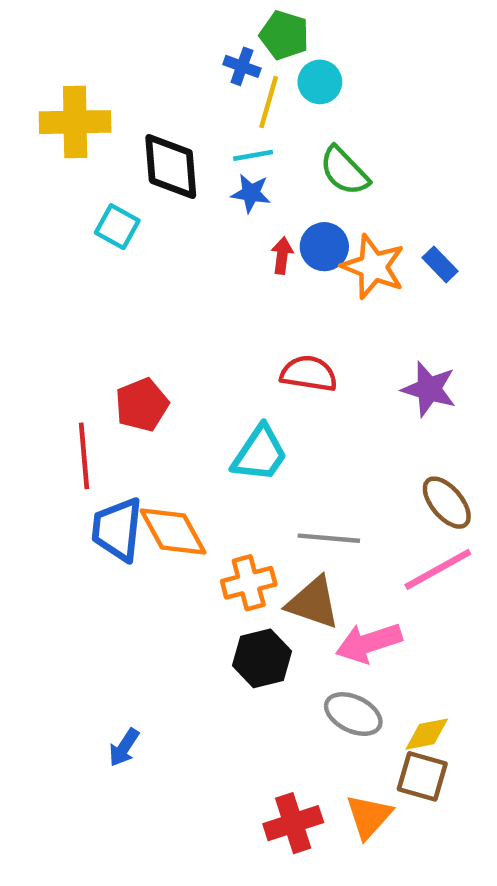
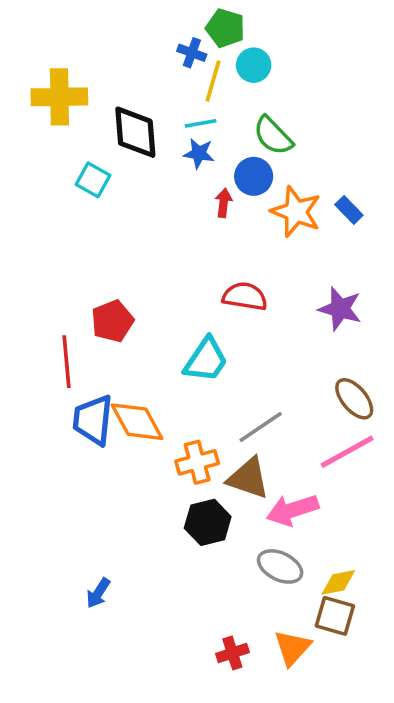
blue circle: (324, 247) -> (254, 176), moved
gray line: (329, 538) -> (261, 427), turned -39
red cross: (293, 823) -> (232, 653), size x0.7

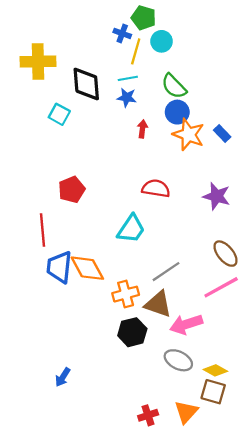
blue circle: (254, 176) -> (177, 112), moved
red pentagon: (112, 321) -> (72, 190), moved
yellow diamond: (338, 582) -> (215, 370), turned 40

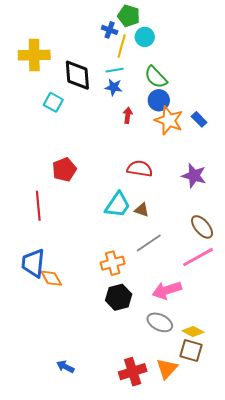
blue trapezoid: (59, 267) -> (33, 263), moved
orange diamond: (87, 268) -> (51, 278), moved, size x0.7
brown triangle: (158, 304) -> (142, 210), moved, size x0.6
blue arrow: (63, 377) -> (65, 367), moved, turned 84
red cross: (148, 415) -> (133, 372), size x1.5

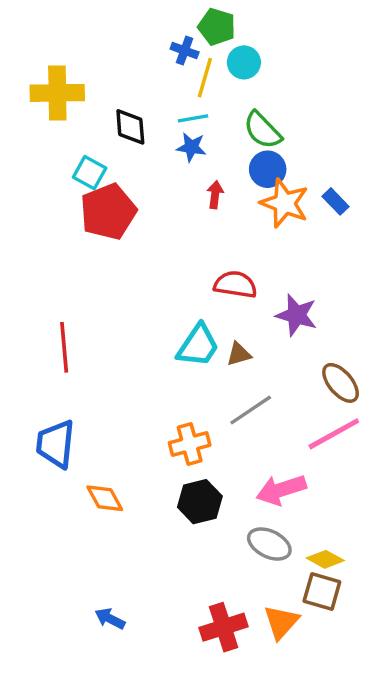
black diamond: (77, 75) -> (130, 127), size x0.7
red pentagon: (64, 170) -> (108, 212), moved, size x1.4
purple star: (194, 176) -> (296, 315), moved
brown triangle: (142, 210) -> (239, 354), turned -35
orange diamond: (51, 278) -> (105, 498), moved

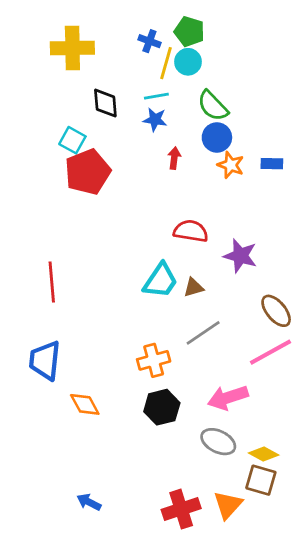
green pentagon: (217, 27) -> (189, 32), moved
cyan circle: (244, 62) -> (188, 62), moved
yellow cross: (57, 93) -> (72, 48), moved
blue rectangle: (335, 201) -> (272, 164), turned -45
orange star: (285, 203) -> (231, 165), size x0.7

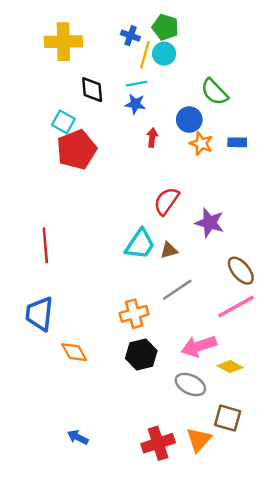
green semicircle: (213, 106) -> (214, 92), moved
red semicircle: (191, 231) -> (166, 201), turned -64
yellow diamond: (264, 454) -> (230, 367), moved

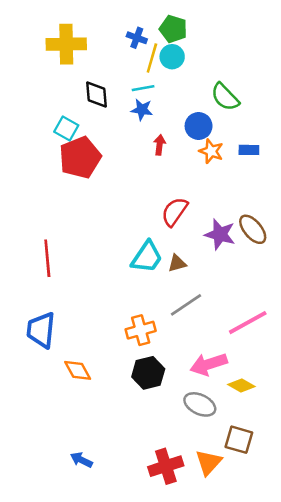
brown ellipse: (241, 271) -> (253, 229), moved

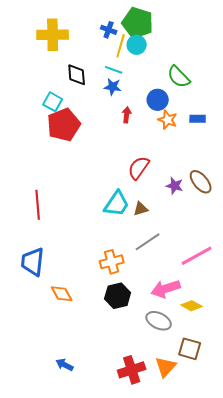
green pentagon: (173, 29) -> (138, 23), size x1.4
cyan line: (143, 88) -> (114, 70), turned 30
purple star: (220, 234) -> (175, 186), size x0.7

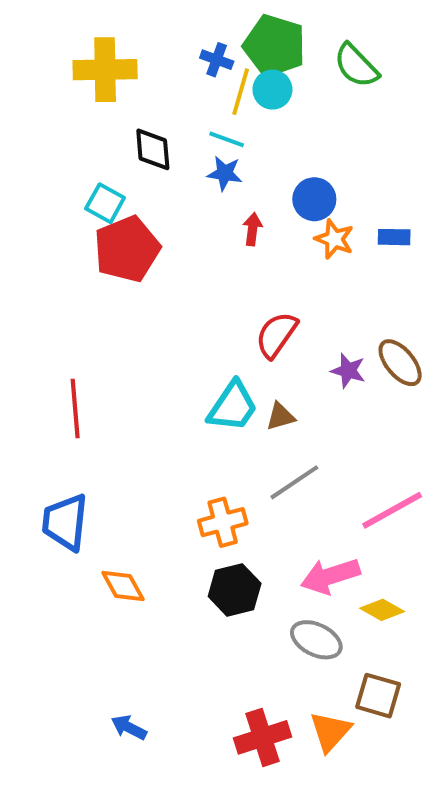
green semicircle: (179, 77) -> (356, 66), moved

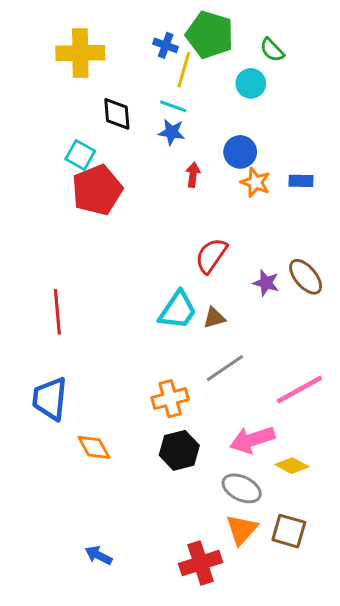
green semicircle: (356, 66) -> (272, 50), size x0.7
cyan circle: (272, 90) -> (251, 83), moved
orange triangle: (330, 731) -> (242, 530), moved

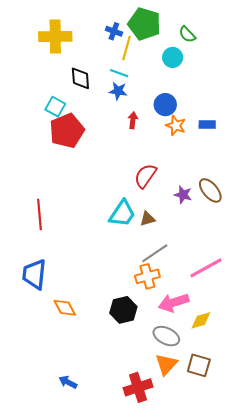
orange cross: (170, 399) -> (147, 276), moved
yellow diamond: (292, 466) -> (201, 320), turned -45

